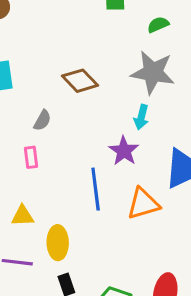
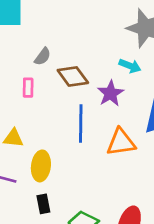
brown diamond: (80, 81) -> (73, 76), moved
cyan arrow: (141, 117) -> (130, 66), turned -90

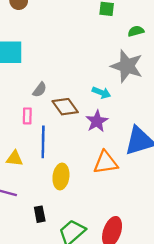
cyan arrow: (130, 66) -> (101, 93), moved
blue line: (81, 124) -> (43, 142), moved
yellow ellipse: (41, 166) -> (61, 177), moved

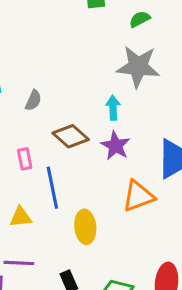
gray semicircle: (40, 90) -> (33, 100), moved
cyan arrow: (101, 93) -> (113, 108), turned -102

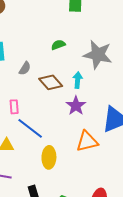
green semicircle: (140, 19) -> (58, 45), moved
brown diamond: (71, 136) -> (51, 82), moved
blue line: (52, 188) -> (30, 128), turned -48

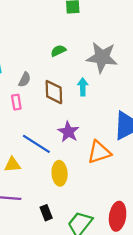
brown diamond: (51, 82) -> (54, 92), turned 45
purple star: (76, 106) -> (68, 132), moved
pink rectangle: (14, 107) -> (16, 102), moved

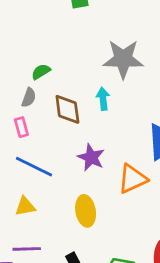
green semicircle: (58, 51) -> (41, 72), moved
blue line: (36, 144) -> (34, 167), moved

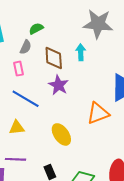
purple star: (91, 157) -> (58, 85), moved
yellow ellipse: (86, 211) -> (61, 134), turned -30

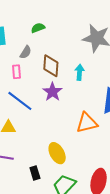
green semicircle: (36, 29) -> (38, 28), moved
cyan arrow: (81, 52) -> (80, 72), moved
yellow ellipse: (61, 134) -> (57, 153), moved

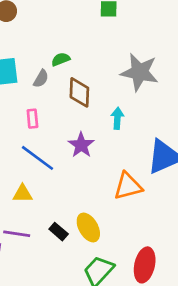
gray semicircle: (26, 52) -> (41, 79), moved
brown diamond: (51, 66) -> (79, 92), moved
black rectangle: (35, 173) -> (59, 232), moved, turned -32

